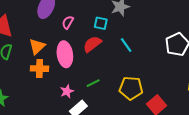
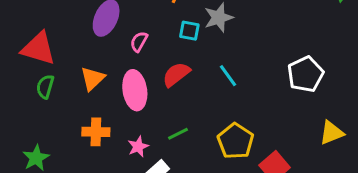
cyan square: (101, 23) -> (189, 31), moved
orange cross: (39, 69) -> (96, 132), moved
yellow pentagon: (131, 88) -> (236, 141), turned 30

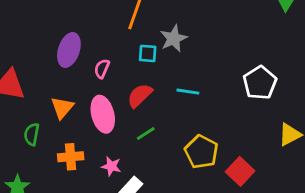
cyan line: (228, 76) -> (188, 92), turned -40
green semicircle: (45, 87) -> (32, 134), moved
green line: (178, 134) -> (146, 133), moved
pink star: (138, 147) -> (111, 166), turned -30

